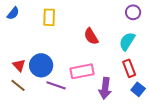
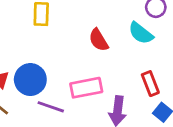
cyan semicircle: (127, 41) -> (141, 33), moved, turned -84

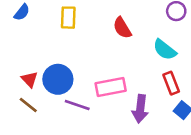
cyan semicircle: (141, 33) -> (165, 50), moved
red semicircle: (99, 40) -> (122, 28), moved

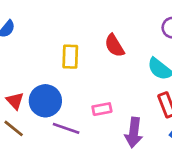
yellow rectangle: (68, 18) -> (70, 57), moved
pink rectangle: (111, 87) -> (102, 109), size x0.6

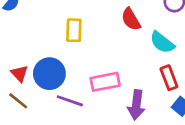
red semicircle: (114, 46) -> (131, 19), moved
pink rectangle: (102, 109) -> (105, 82), size x1.5

